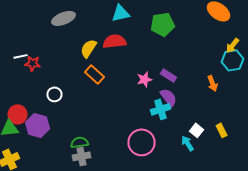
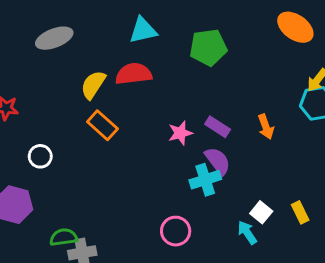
orange arrow: (212, 83) -> (266, 127), moved
green semicircle: (80, 142) -> (64, 237), moved
pink circle: (142, 142) -> (176, 231), size x0.7

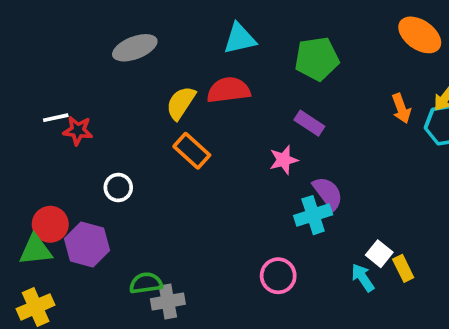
purple rectangle: (218, 127) -> (309, 123), moved
orange arrow: (266, 127) -> (401, 108), moved
yellow rectangle: (300, 212) -> (403, 268), moved

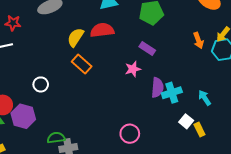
red star: (78, 131) -> (13, 23), moved
purple semicircle: (328, 193) -> (157, 88), turned 42
cyan cross: (313, 215) -> (172, 93), moved
cyan arrow: (363, 278) -> (205, 98), moved

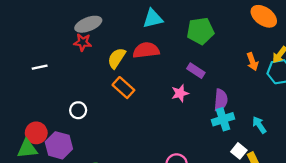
red star: (13, 23) -> (83, 42), moved
purple semicircle: (157, 88) -> (221, 100), moved

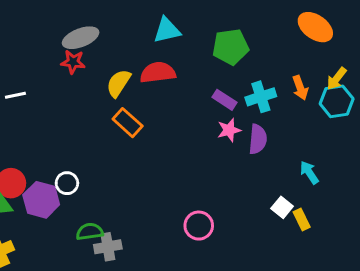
pink star: (180, 93) -> (229, 130), moved
white circle: (78, 110) -> (67, 183), moved
cyan cross: (223, 119) -> (261, 97), moved

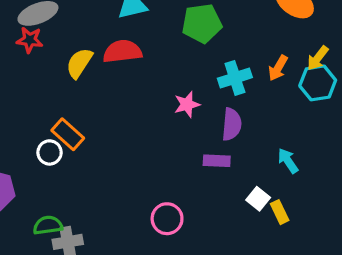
orange arrow: (300, 88) -> (278, 68), turned 50
purple rectangle: (224, 100) -> (217, 161), moved, turned -30
orange rectangle: (128, 123) -> (68, 134), moved
pink star: (229, 130) -> (187, 104), moved
white circle: (67, 183) -> (50, 152), moved

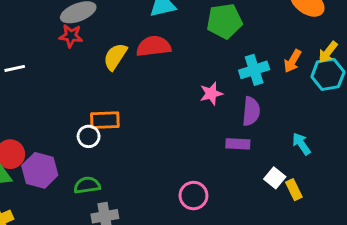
orange rectangle: (68, 134) -> (105, 120), turned -44
green semicircle: (48, 225) -> (87, 185), moved

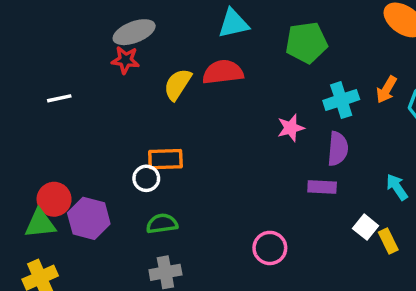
green semicircle: (87, 185) -> (162, 224), moved

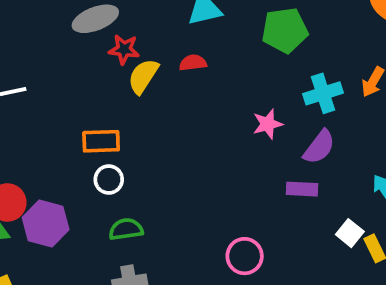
red star: (125, 60) -> (124, 49), moved
red semicircle: (223, 72) -> (193, 63), size x0.6
purple semicircle: (338, 149) -> (319, 147), turned 32
orange rectangle: (165, 159) -> (101, 141), moved

